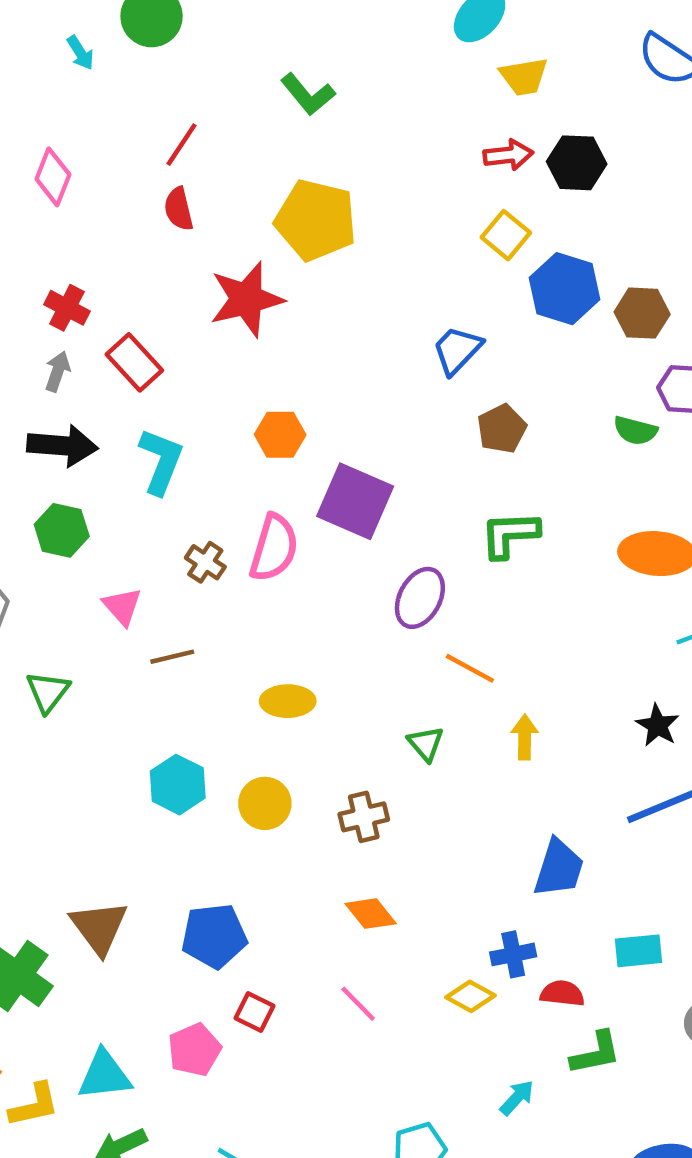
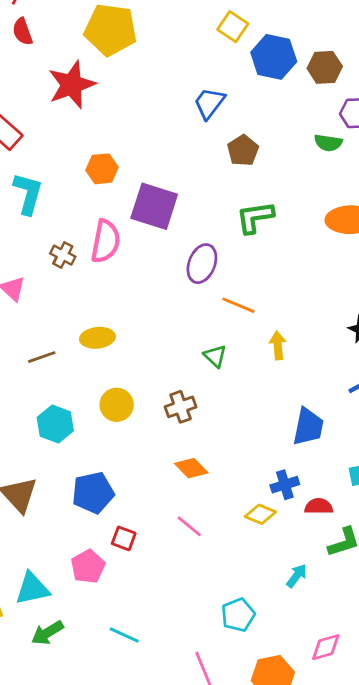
brown line: (172, 657) -> (42, 357), moved
yellow ellipse: (288, 701) -> (97, 338), moved
cyan hexagon: (178, 785) -> (55, 424), moved

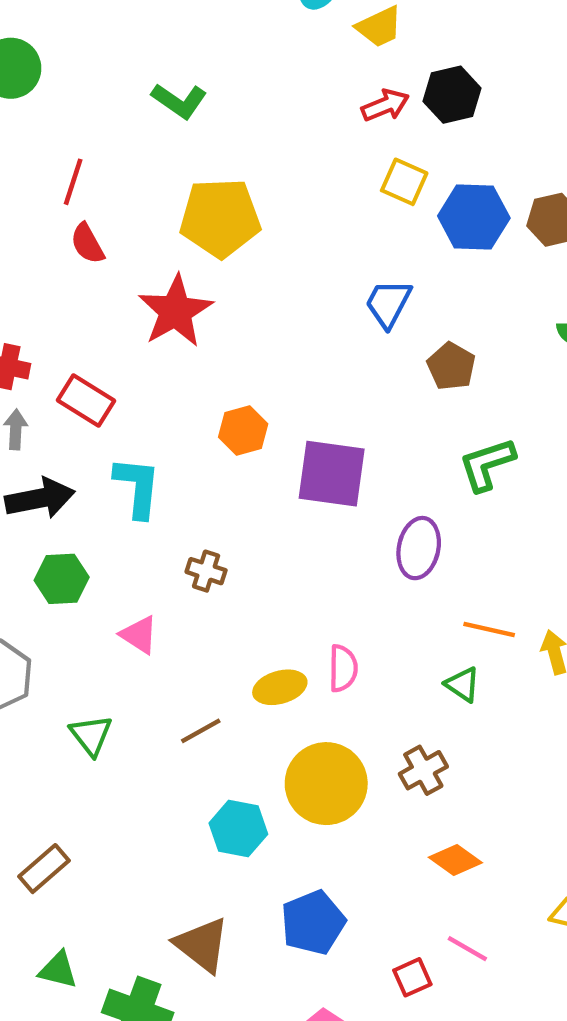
pink semicircle: (106, 241) -> (343, 668), moved, size x0.7
orange line: (238, 305) -> (489, 629), moved
yellow circle: (117, 405) -> (326, 784), size x1.6
red square: (124, 538) -> (412, 977), moved, turned -35

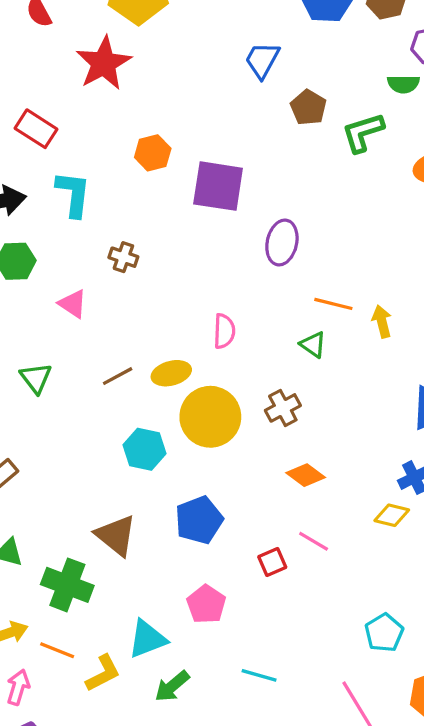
green L-shape: (487, 464) -> (363, 132), moved
yellow ellipse: (280, 687) -> (171, 373), moved

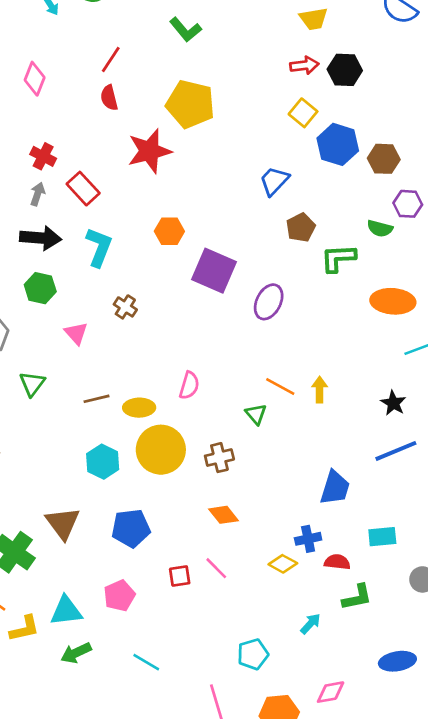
purple ellipse: (282, 242) -> (269, 302), moved
yellow arrow: (382, 322) -> (320, 390), moved

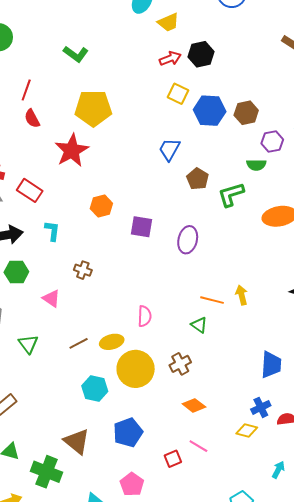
cyan L-shape: (99, 247) -> (52, 231), size x0.7
purple square: (214, 271) -> (142, 227), size x0.7

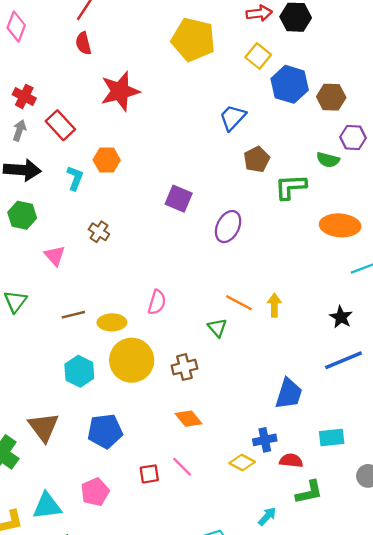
yellow pentagon: (93, 108) -> (193, 40), moved
orange hexagon: (101, 206) -> (107, 160), moved

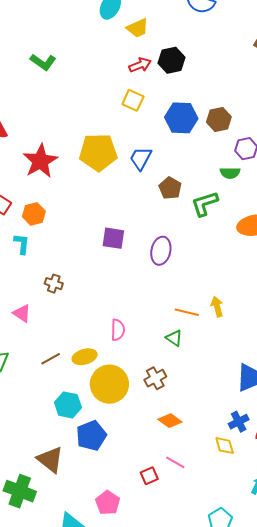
yellow pentagon: (193, 40) -> (98, 152), moved
yellow square: (258, 56) -> (133, 100), moved
orange hexagon: (107, 160) -> (34, 214), moved
blue pentagon: (105, 431) -> (91, 436), moved
yellow diamond: (242, 462) -> (225, 446), turned 60

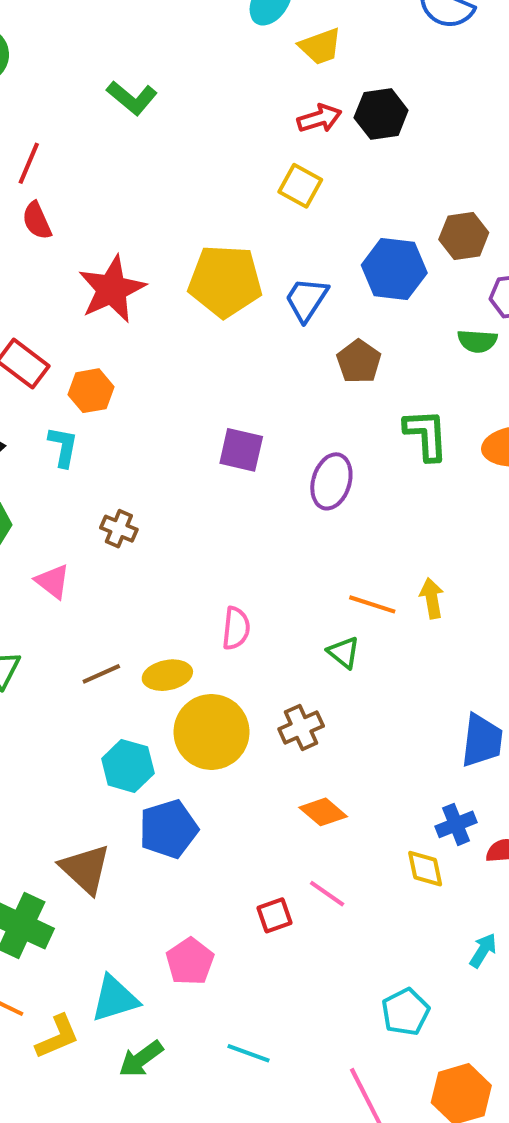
blue hexagon: (181, 118) -> (394, 269), moved
green L-shape: (205, 204) -> (426, 435), moved, turned 100

